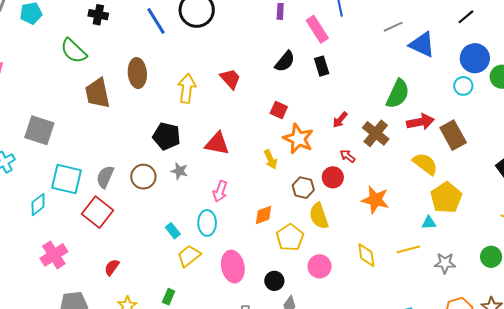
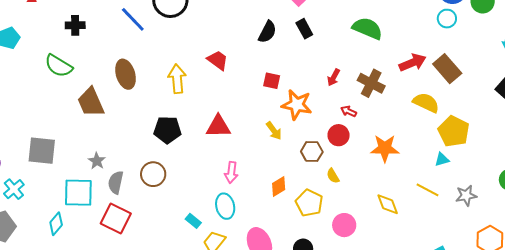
green semicircle: (398, 94) -> (367, 28), moved, turned -80
gray star: (179, 171) -> (97, 161), moved, turned 30
yellow semicircle: (319, 216) -> (333, 176), size x0.6
yellow line: (408, 249) -> (427, 190), turned 55

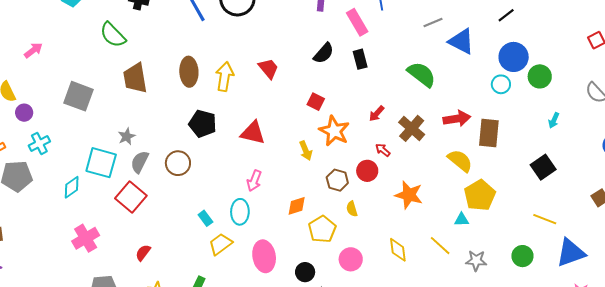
brown rectangle: (447, 69) -> (489, 133), turned 32
brown ellipse: (126, 74) -> (189, 72), moved
gray square: (42, 151) -> (78, 96), moved

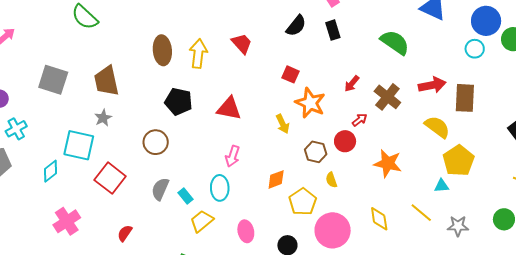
brown trapezoid: (135, 78) -> (106, 81), moved
red arrow: (383, 150) -> (360, 120), turned 105
gray semicircle: (140, 162) -> (160, 189), moved
pink ellipse: (264, 256) -> (246, 231), size x0.7
pink circle: (351, 259) -> (333, 230), size x1.5

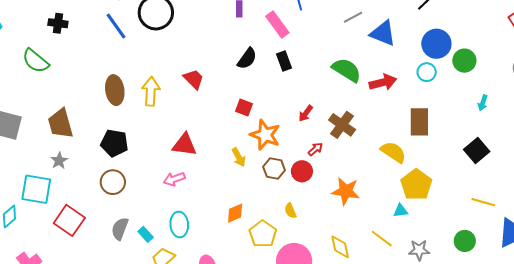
red arrow: (432, 85) -> (383, 82), moved
black pentagon: (179, 102) -> (114, 143), moved
brown hexagon: (316, 152) -> (274, 168), moved
pink arrow: (232, 156) -> (174, 179), moved, turned 55

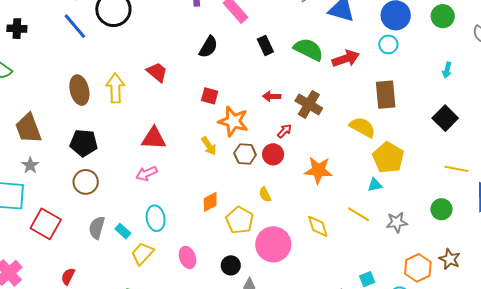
black rectangle: (284, 61) -> (265, 45), moved
green circle: (464, 61) -> (443, 16), moved
red arrow: (306, 113) -> (272, 96), turned 60

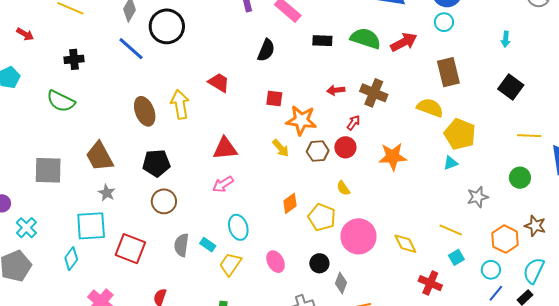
black rectangle: (265, 45) -> (322, 41), turned -54
yellow line: (359, 214) -> (451, 230), moved
yellow diamond: (318, 226) -> (405, 244), moved

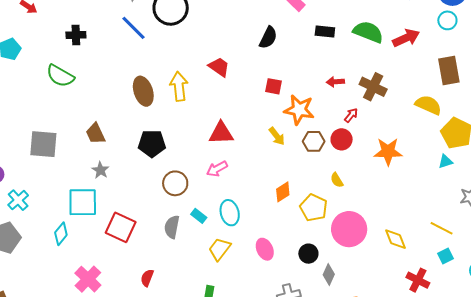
brown trapezoid: (100, 156) -> (95, 133), size x0.7
brown circle: (164, 201) -> (175, 183), moved
cyan rectangle: (208, 245) -> (199, 216), moved

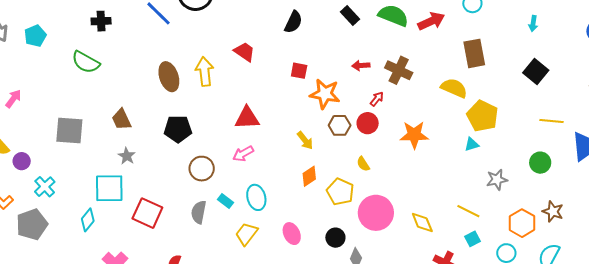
black rectangle: (325, 32) -> (350, 15), turned 42
yellow arrow: (277, 136) -> (305, 140), moved

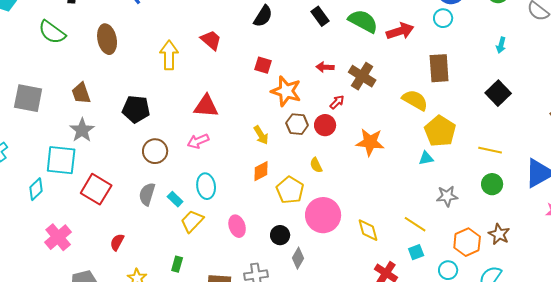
brown ellipse: (169, 77) -> (107, 39), moved
yellow line: (551, 121) -> (490, 150), moved
gray star: (127, 156) -> (82, 130), size x1.4
cyan rectangle: (226, 201) -> (175, 199), moved

